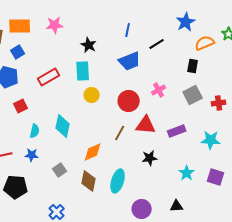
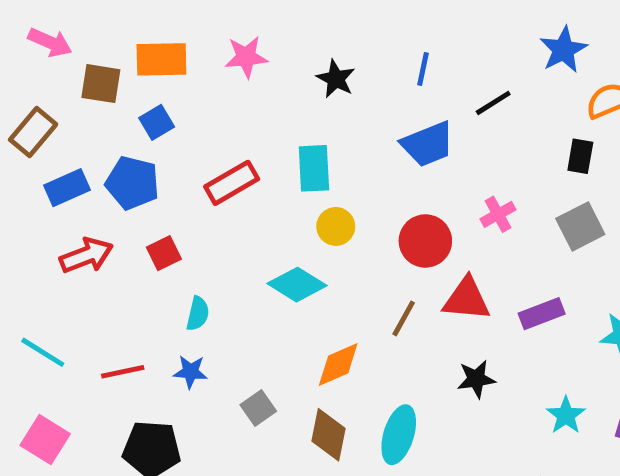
black star: (89, 45) -> (336, 79), moved
cyan diamond: (63, 126) -> (297, 285), moved, turned -70

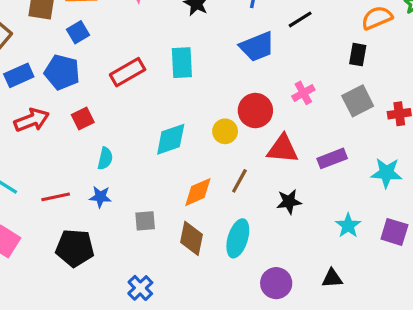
yellow circle: (336, 226) -> (225, 131), moved
cyan diamond: (297, 285) -> (171, 139), turned -51
brown line: (404, 318) -> (239, 181), moved
gray square: (258, 408) -> (145, 221), turned 30

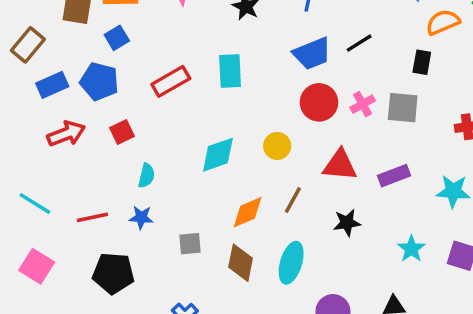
black line: (300, 19) -> (359, 43), moved
gray square: (358, 101) -> (403, 108), moved, turned 32
red circle: (255, 111) -> (319, 102), moved

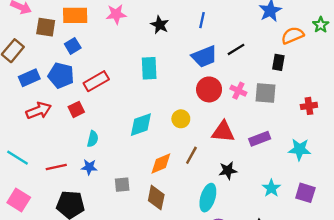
red rectangle: (171, 81) -> (96, 81), moved
pink cross: (363, 104) -> (238, 91), turned -35
cyan ellipse: (291, 263) -> (208, 198), moved

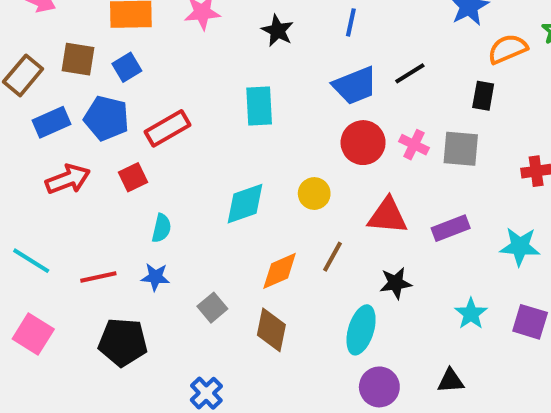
brown square: (46, 27) -> (78, 59), moved
gray square: (122, 185) -> (212, 308), turned -35

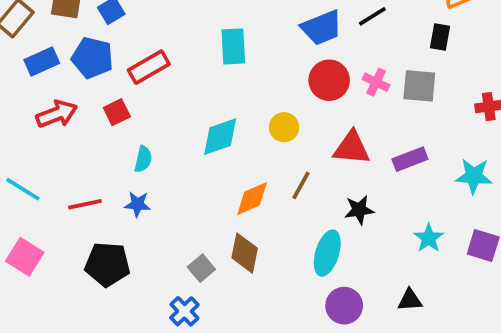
gray square: (212, 308) -> (201, 268), moved

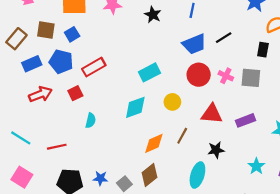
cyan rectangle: (233, 46) -> (149, 72), moved, turned 66
blue star: (138, 204) -> (100, 178), moved
brown diamond: (245, 253) -> (149, 175), turned 40

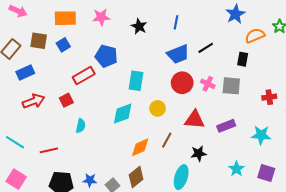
blue pentagon: (61, 62) -> (106, 56), moved
cyan rectangle: (149, 72) -> (136, 81), turned -54

